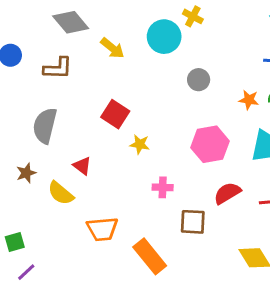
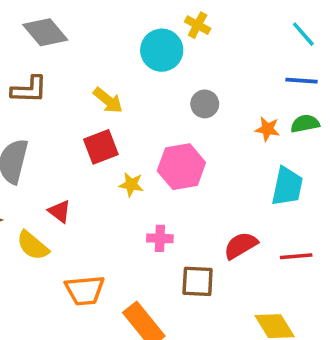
yellow arrow: (112, 48) -> (108, 100), moved
red square: (115, 114) -> (101, 147), turned 36
pink hexagon: (210, 144) -> (181, 167), moved

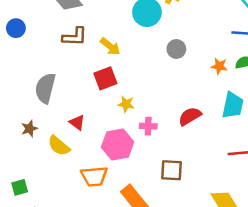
brown L-shape: (29, 90) -> (75, 37), moved
pink hexagon: (181, 167) -> (118, 145), moved
pink cross: (160, 238) -> (148, 126), moved
red semicircle: (241, 245) -> (190, 116), moved

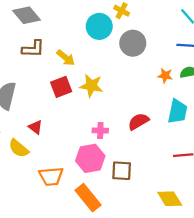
gray circle: (176, 49) -> (133, 43), moved, size x1.5
yellow star: (126, 104) -> (91, 86), moved, size x1.5
pink hexagon: (118, 145) -> (90, 158), moved

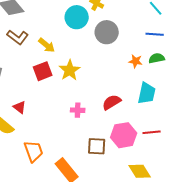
brown L-shape: (33, 49) -> (18, 37), turned 35
yellow star: (91, 86) -> (70, 70), turned 30
pink hexagon: (90, 158) -> (124, 135), moved
orange trapezoid: (51, 176) -> (34, 151), turned -105

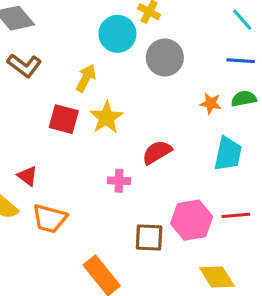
yellow arrow: (47, 45) -> (86, 78), moved, turned -102
red square: (43, 71) -> (64, 119), turned 36
red semicircle: (112, 102) -> (157, 152), moved
orange trapezoid: (34, 151) -> (50, 219), moved, turned 125

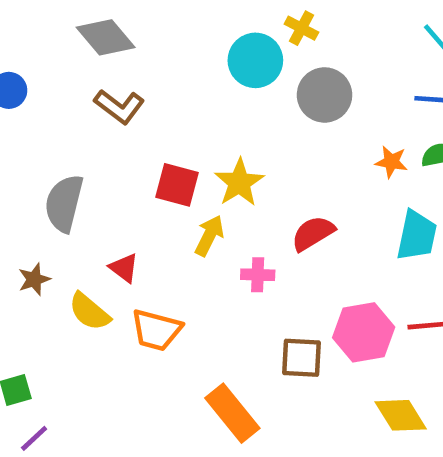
yellow arrow: (86, 78) -> (209, 236), moved

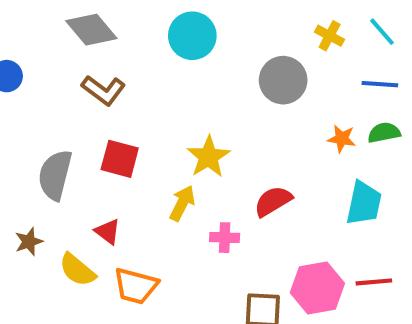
yellow cross: (301, 28) -> (330, 36), moved
cyan circle: (255, 60) -> (192, 36), moved
red square: (177, 185) -> (120, 159), moved

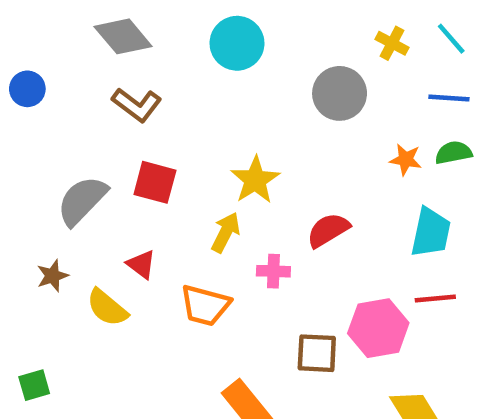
gray semicircle: (55, 175) -> (82, 201), turned 30
red line: (374, 282) -> (435, 299), moved
orange trapezoid: (136, 286) -> (205, 305), moved

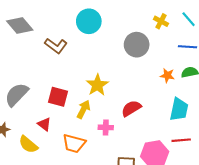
gray diamond: (123, 36) -> (20, 26), moved
brown L-shape: (137, 105) -> (56, 46), moved
red square: (155, 182) -> (58, 97), moved

